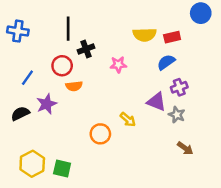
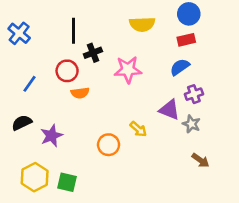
blue circle: (201, 13) -> (189, 14), moved
blue cross: (18, 31) -> (19, 33), turned 30
yellow semicircle: (145, 35) -> (142, 24), moved
pink star: (118, 65) -> (128, 70), size x1.5
purple star: (47, 104) -> (52, 136), moved

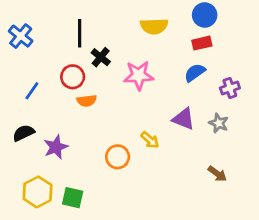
black cross: (93, 53) -> (101, 57), turned -30
purple cross: (194, 94) -> (230, 88), moved
gray star: (191, 124) -> (219, 123), moved

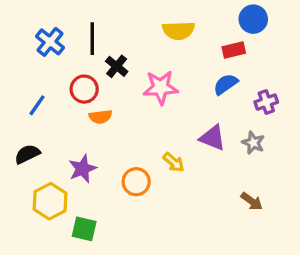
blue circle: (205, 15) -> (253, 19), moved
blue cross: (21, 36) -> (50, 42), moved
purple star: (56, 147) -> (83, 169), moved
yellow hexagon: (38, 192) -> (50, 201), moved

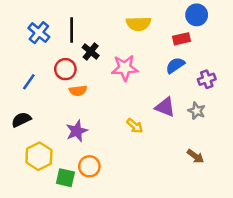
purple star: (83, 169) -> (77, 131), moved
orange circle: (136, 182) -> (89, 166), moved

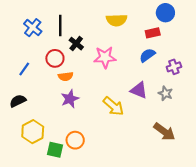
yellow arrow: (135, 126) -> (113, 106), size x1.5
purple star: (77, 131) -> (70, 99), moved
brown arrow: (195, 156) -> (164, 132), size x1.5

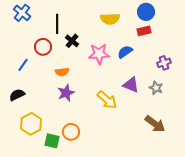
blue circle: (165, 13) -> (146, 12), moved
blue cross: (33, 28) -> (22, 13), moved
blue semicircle: (147, 55) -> (125, 52), moved
red circle: (55, 58) -> (43, 47), moved

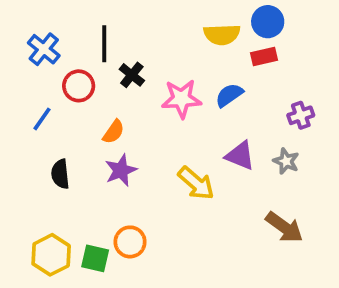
blue cross: (22, 13) -> (44, 49), moved
yellow semicircle: (110, 19) -> (222, 34), moved
orange semicircle: (62, 72) -> (114, 132), turned -48
black semicircle: (17, 95) -> (60, 174), moved, turned -70
yellow hexagon: (31, 124) -> (51, 255), moved

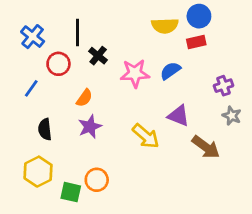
gray star: (286, 161) -> (232, 116), moved
brown arrow: (284, 227) -> (206, 147), moved
yellow hexagon: (51, 255) -> (38, 172), moved

